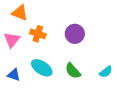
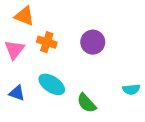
green semicircle: (73, 71) -> (87, 103), moved
cyan semicircle: (106, 72) -> (131, 89), turned 32

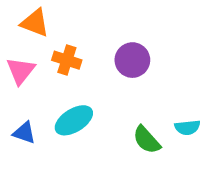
cyan ellipse: (52, 84) -> (74, 120), turned -65
green semicircle: (87, 103) -> (147, 140), moved

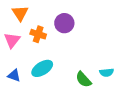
orange triangle: (35, 23) -> (20, 13), turned 36
purple circle: (132, 60) -> (64, 23), moved

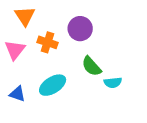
cyan semicircle: (107, 72) -> (113, 83), moved
green semicircle: (83, 79) -> (91, 66), moved

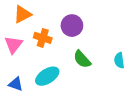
orange triangle: (25, 16) -> (22, 14), turned 36
cyan semicircle: (113, 83) -> (119, 60), moved, turned 88

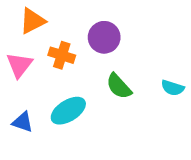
cyan semicircle: (119, 60) -> (173, 88), turned -64

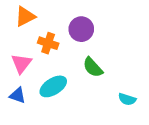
pink triangle: (19, 65) -> (21, 64), moved
cyan semicircle: (173, 88) -> (127, 99), moved

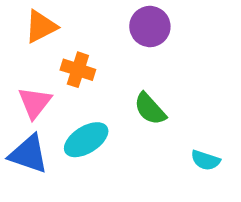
purple circle: (81, 29) -> (150, 27), moved
blue triangle: (18, 95) -> (29, 154), size x1.5

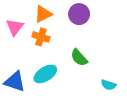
orange triangle: (41, 27) -> (43, 14), moved
pink triangle: (35, 103) -> (15, 27), moved

